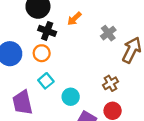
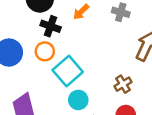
gray cross: (108, 33) -> (121, 12), moved, turned -35
cyan square: (46, 81) -> (68, 71), moved, size x1.6

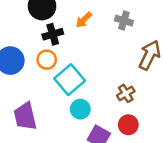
black cross: (51, 26) -> (53, 34), turned -36

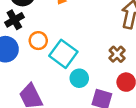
black cross: (53, 34) -> (14, 20), moved

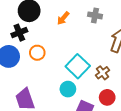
cyan square: (63, 54) -> (78, 66), moved

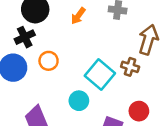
brown cross: (103, 73) -> (130, 67), moved, turned -32
cyan circle: (68, 89) -> (79, 101), moved

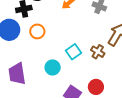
cyan square: (100, 75) -> (73, 52), size x0.7

